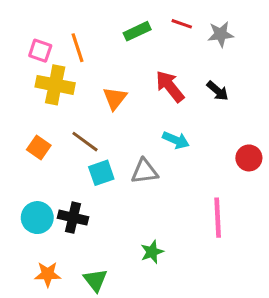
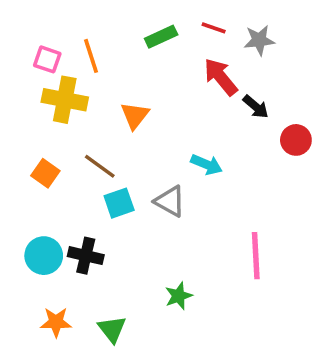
red arrow: (170, 86) -> (221, 77), moved
red circle: (249, 158) -> (296, 140), moved
gray triangle: (145, 171) -> (170, 201), turned 36

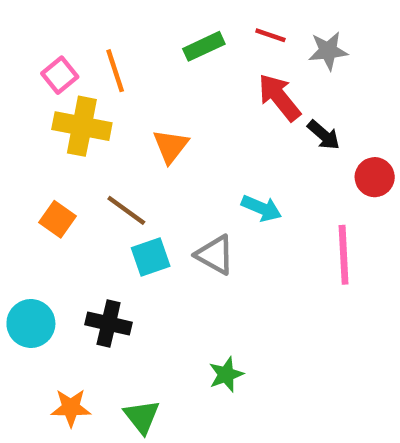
pink square: (47, 59) -> (60, 75), turned 32
cyan circle: (44, 256) -> (31, 324), moved
pink line: (256, 256) -> (344, 255), moved

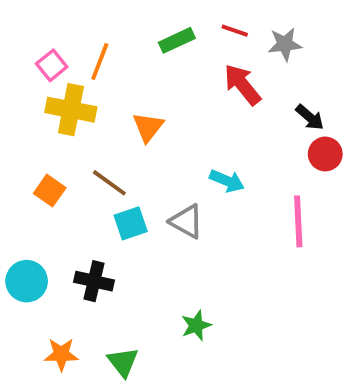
orange line: (115, 71) -> (100, 61), turned 39
black arrow: (324, 135) -> (310, 117), moved

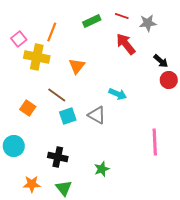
pink square: (52, 65) -> (19, 39), moved
orange square: (50, 191) -> (28, 108), moved
pink line: (298, 221) -> (155, 142), moved
black cross: (94, 281) -> (58, 157), moved

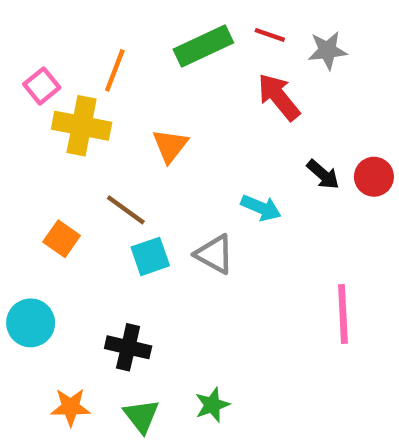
green rectangle: (92, 21) -> (203, 46), size x1.4
black arrow: (161, 61) -> (323, 174), moved
green star: (102, 169) -> (212, 405), moved

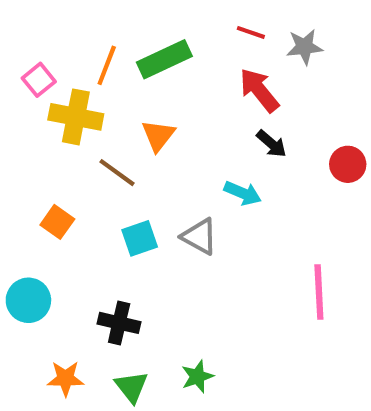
green rectangle: (203, 46) -> (164, 59), moved
black arrow: (323, 174) -> (272, 144), moved
brown line: (126, 210) -> (117, 173), moved

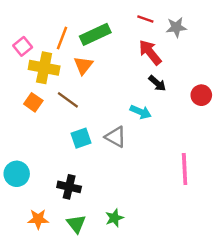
orange triangle: (158, 135) -> (83, 65), moved
orange square: (57, 222) -> (33, 102), moved

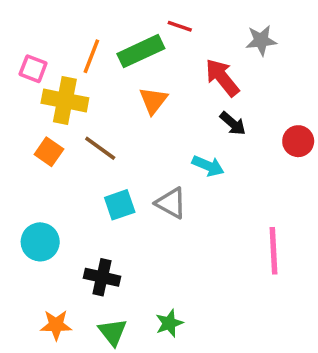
red line: (145, 19) -> (180, 26), moved
pink square: (23, 46) -> (33, 69), turned -30
orange triangle: (83, 65) -> (153, 101), moved
cyan circle: (17, 174) -> (40, 242), moved

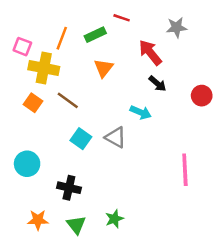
green rectangle: (141, 51) -> (95, 35), size x0.7
cyan square: (120, 205) -> (81, 139), turned -36

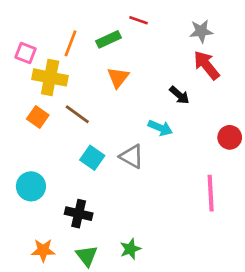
red arrow: (150, 53) -> (207, 65), moved
red circle: (202, 96) -> (230, 137), moved

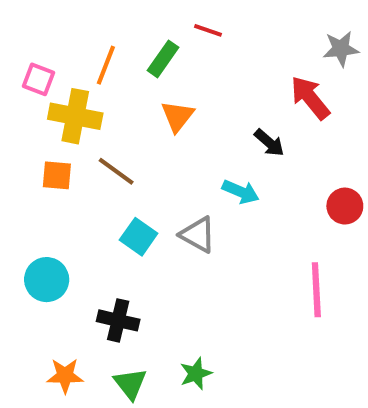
gray star: (201, 31) -> (341, 49), moved
green rectangle: (109, 39) -> (163, 59), turned -30
orange square: (38, 117) -> (57, 175), turned -30

